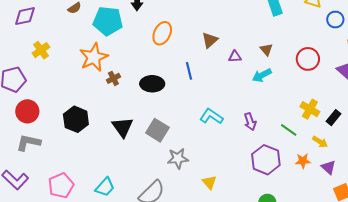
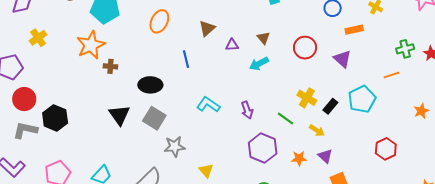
brown cross: (113, 78) -> (110, 66), turned 32
black ellipse: (152, 84) -> (150, 85), moved
black hexagon: (76, 119) -> (55, 118), moved
orange star: (303, 161) -> (299, 158), moved

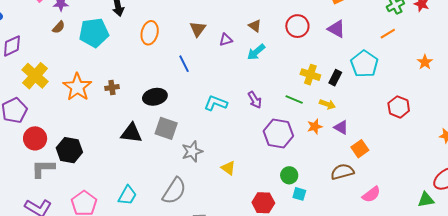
yellow cross: (38, 38) -> (35, 76), size x1.5
orange star: (91, 45) -> (77, 87), moved
black triangle: (119, 115) -> (131, 133), turned -35
orange star: (299, 158) -> (315, 127), moved

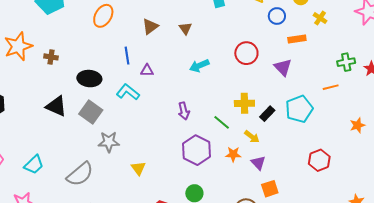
brown triangle: (255, 26) -> (185, 28), moved
purple triangle: (226, 40) -> (147, 70), moved
yellow cross: (310, 75) -> (244, 103), turned -36
cyan L-shape: (216, 103) -> (128, 92), moved

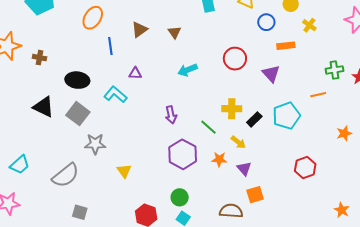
blue line: (127, 56) -> (110, 46), moved

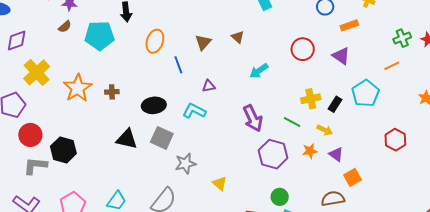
purple arrow: (171, 115) -> (253, 118), size x1.5

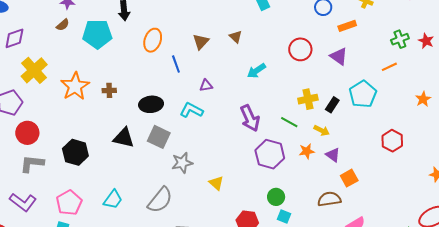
black hexagon: (63, 150) -> (75, 152), moved

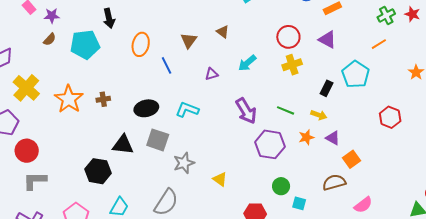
purple triangle: (206, 85) -> (212, 74), moved
yellow cross: (308, 99) -> (292, 65), moved
black hexagon: (75, 152) -> (98, 171), moved
cyan square: (284, 217) -> (299, 203), moved

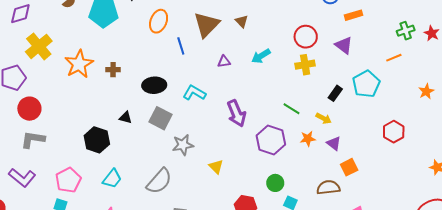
brown triangle: (189, 40) -> (207, 25), size x1.6
purple arrow: (246, 111) -> (237, 113), moved
black triangle: (123, 145) -> (126, 118), size x0.6

